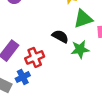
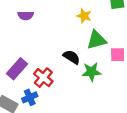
red cross: (35, 57) -> (43, 78), turned -30

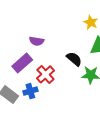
purple semicircle: (26, 15) -> (37, 41), moved

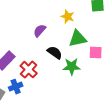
purple semicircle: (37, 41) -> (40, 31), moved, turned 128

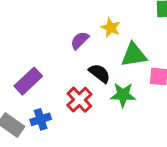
yellow star: (68, 17) -> (111, 28), moved
red cross: (29, 70) -> (79, 100), moved

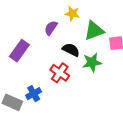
purple rectangle: (28, 81) -> (19, 51), moved

